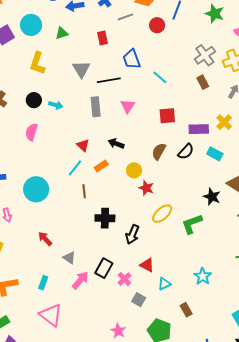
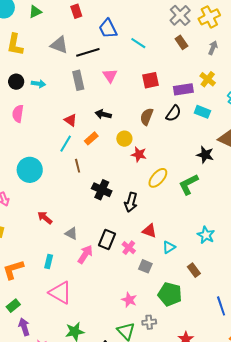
gray triangle: (81, 69) -> (59, 45), turned -30
black cross: (105, 218) -> (102, 190), turned 30

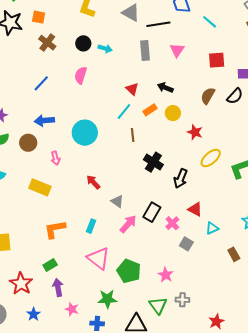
yellow circle: (124, 139) -> (173, 113), moved
green pentagon: (170, 294) -> (129, 271), moved

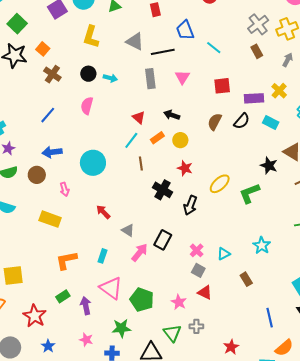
orange square: (39, 17) -> (43, 49), turned 32
red star: (195, 132) -> (185, 168), moved
red triangle: (195, 209) -> (205, 293), moved
pink cross: (172, 223) -> (197, 250), moved
purple arrow: (58, 287) -> (86, 306), moved

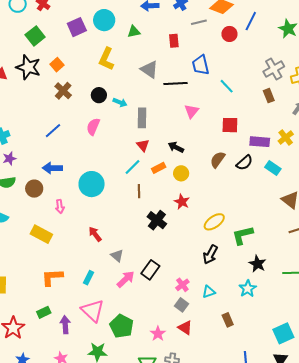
gray rectangle: (150, 79) -> (142, 118), moved
black star: (269, 166) -> (257, 264), moved
black arrow: (190, 205) -> (210, 255), moved

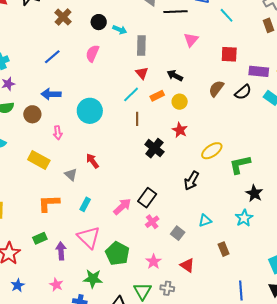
black arrow: (210, 255) -> (192, 181), moved
gray triangle: (117, 256) -> (71, 175), moved
pink cross: (182, 285) -> (152, 222), moved
red triangle: (185, 328) -> (187, 265), moved

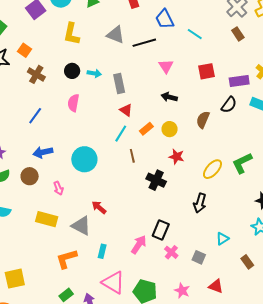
black arrow: (175, 75) -> (169, 97), moved
brown semicircle: (216, 89) -> (203, 120), moved
green L-shape: (240, 165) -> (242, 163), moved
gray triangle: (71, 175) -> (81, 226), size x1.5

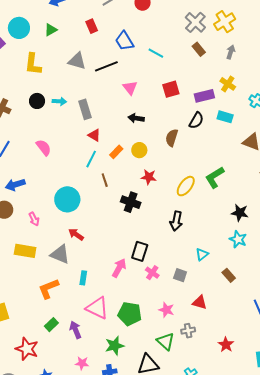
pink semicircle: (73, 103) -> (44, 148), moved, turned 138
cyan circle: (84, 159) -> (67, 199), moved

